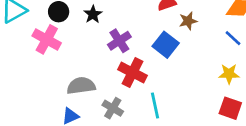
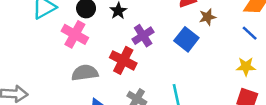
red cross: (133, 72) -> (123, 60), moved
gray semicircle: (81, 86) -> (85, 73), moved

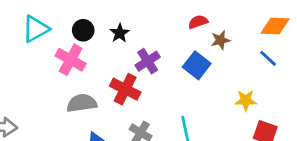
yellow star: (246, 67) -> (246, 100), moved

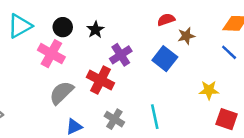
gray semicircle: (82, 103) -> (61, 93), turned -36

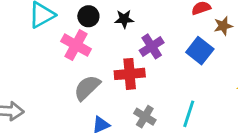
black star: (95, 30) -> (124, 19), turned 30
red cross: (101, 80) -> (130, 74), turned -32
cyan line: (155, 117) -> (189, 114), turned 30

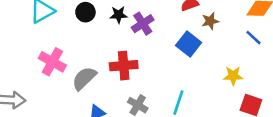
pink cross: (76, 45) -> (52, 62), moved
purple cross: (152, 46) -> (143, 24), moved

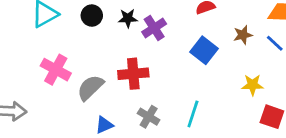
brown star: (210, 21) -> (243, 35), moved

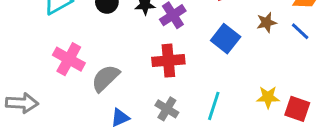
red cross: (133, 74) -> (168, 61), moved
yellow star: (253, 85) -> (268, 97), moved

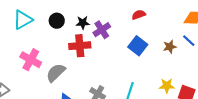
brown star: (267, 22) -> (170, 47), moved
red cross: (168, 61) -> (80, 46), moved

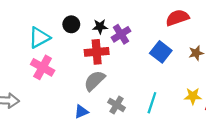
red semicircle: (139, 15) -> (177, 18), moved, size x1.5
cyan triangle: (23, 20) -> (39, 38), moved
gray semicircle: (56, 73) -> (94, 81), moved

